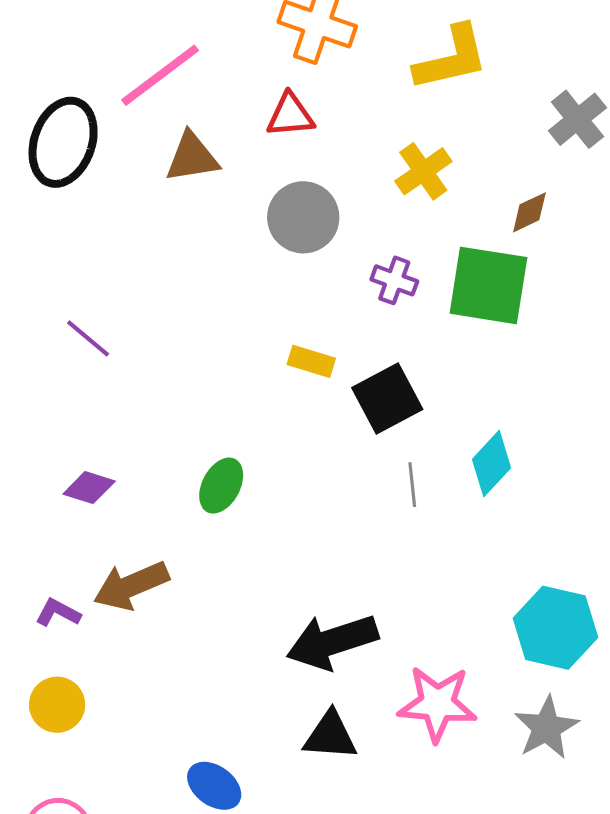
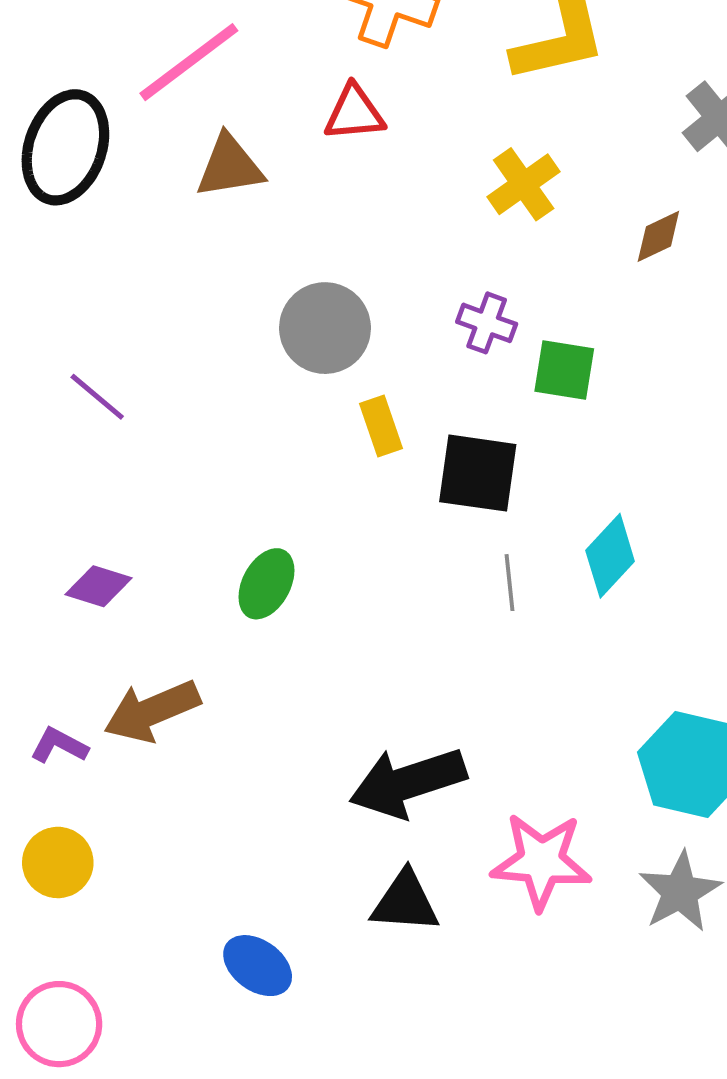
gray circle: (303, 217) -> (325, 328), moved
green square: (488, 285) -> (564, 370), moved, size x0.6
yellow rectangle: (311, 361) -> (381, 426), turned 54
black square: (387, 398) -> (478, 473), turned 36

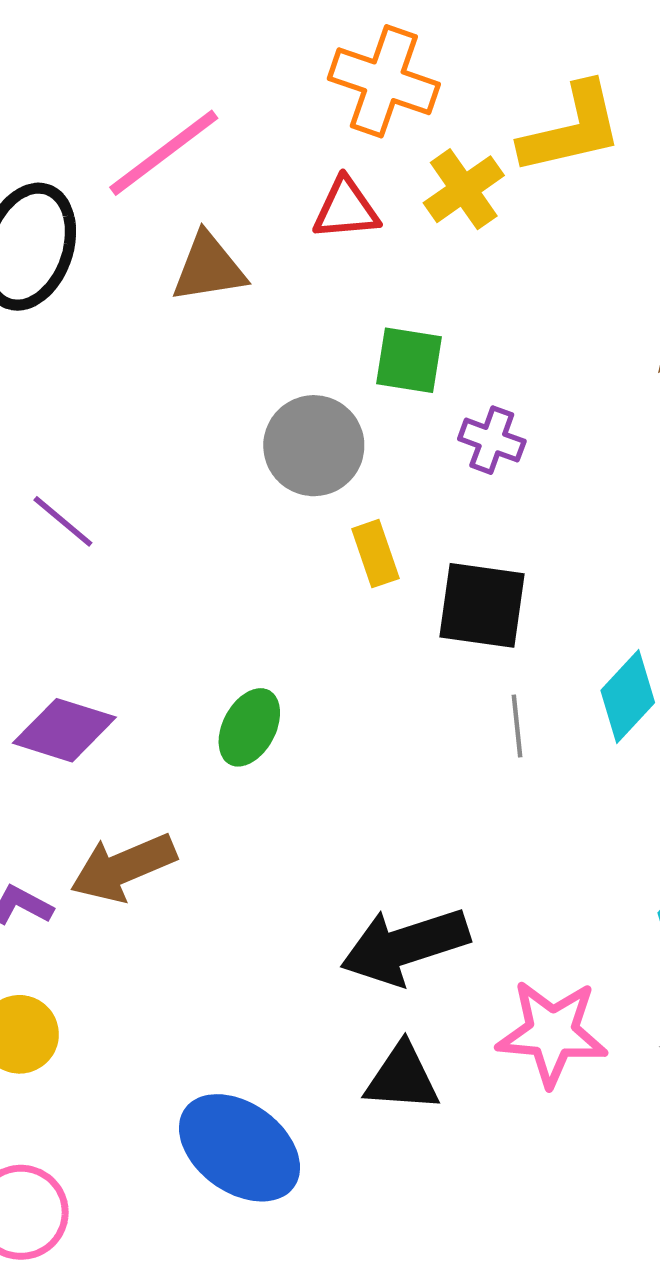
yellow cross: (524, 184) -> (464, 189), moved
green square: (564, 370) -> (409, 360), moved
purple diamond: (99, 586) -> (64, 730), size x1.4
blue ellipse: (258, 966) -> (240, 1148), size x1.6

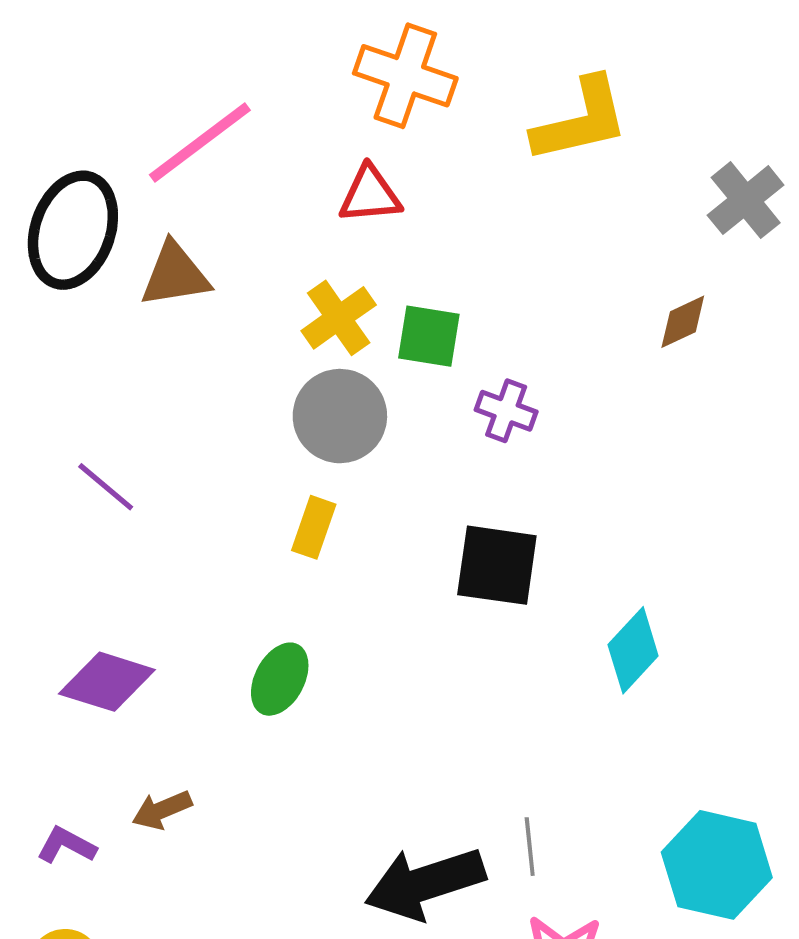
yellow cross: (464, 189) -> (339, 318), moved
brown triangle: (209, 268) -> (175, 275), moved
yellow rectangle: (375, 554) -> (314, 527), moved, turned 38
gray line: (517, 726) -> (530, 847), moved
brown arrow: (123, 868) -> (162, 810), size x0.6

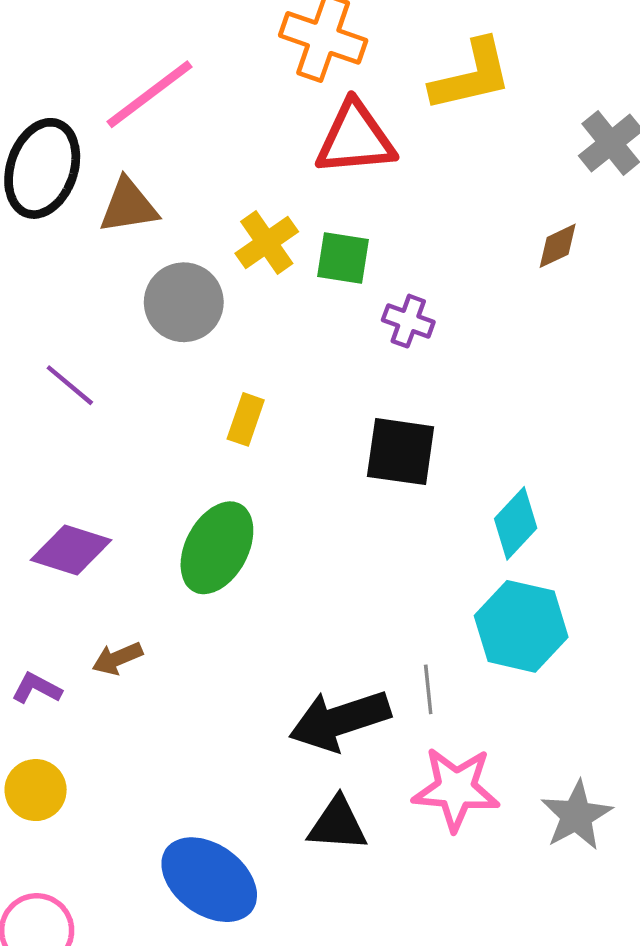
red triangle: (370, 195) -> (355, 139), moved, size x1.5
gray circle: (340, 416) -> (184, 302), moved
green ellipse: (280, 679) -> (217, 548), size x1.5
cyan hexagon: (717, 865) -> (521, 626), moved

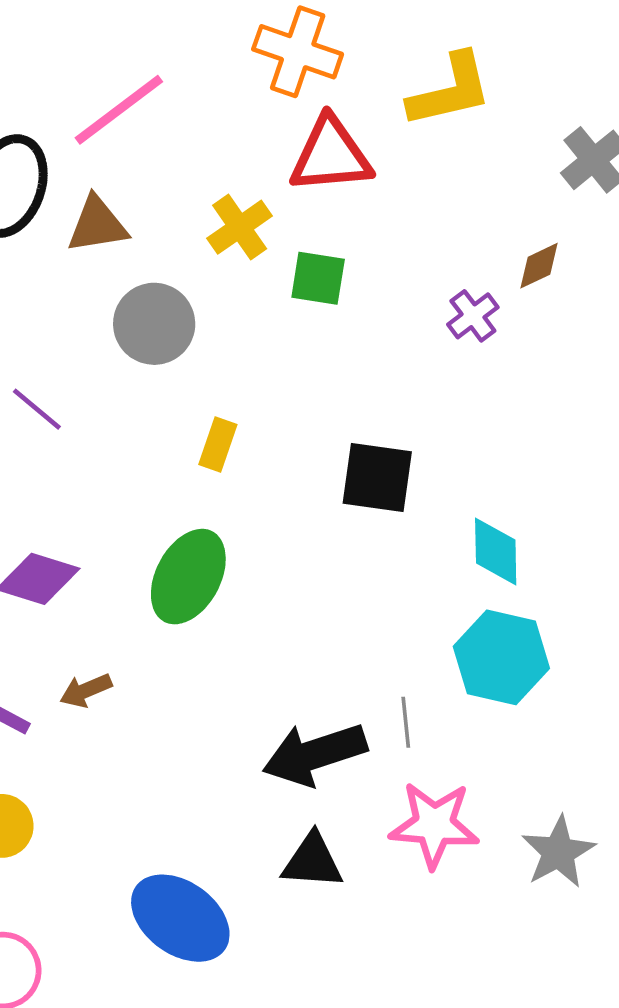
yellow cross: (267, 243) -> (240, 227), moved
purple cross: (408, 321) -> (473, 316), moved, turned 33
cyan diamond: (516, 523) -> (496, 551), turned -44

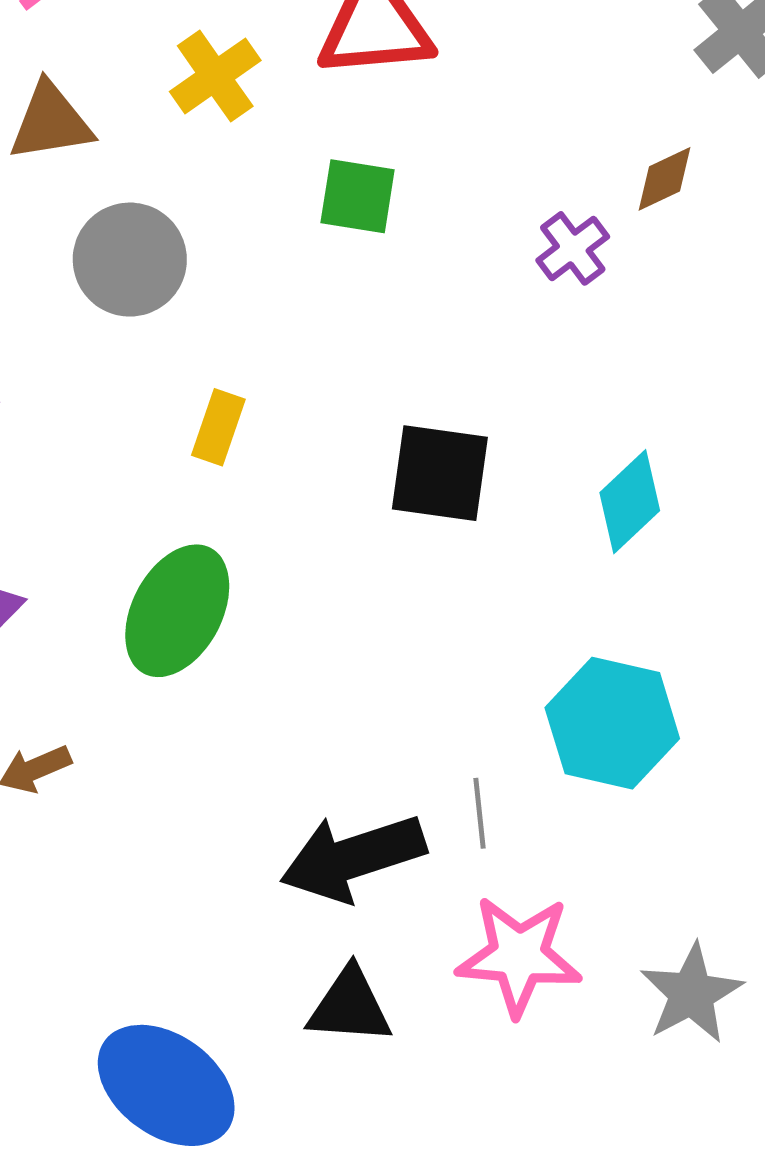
yellow cross: (240, 227) -> (215, 76), moved
cyan diamond: (496, 551) -> (630, 502), moved, turned 48

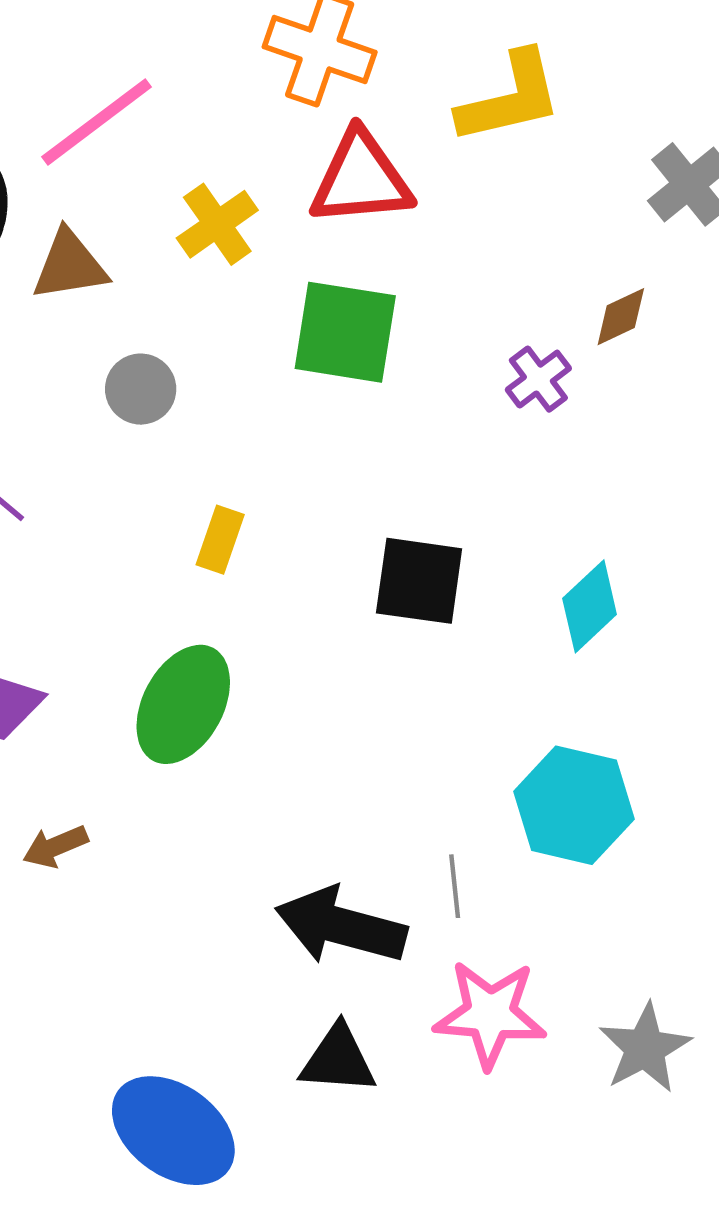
green square: (358, 196) -> (345, 332), size x1.5
gray circle: (130, 260) -> (141, 389), size x0.7
black arrow: (353, 858) -> (341, 926), turned 33

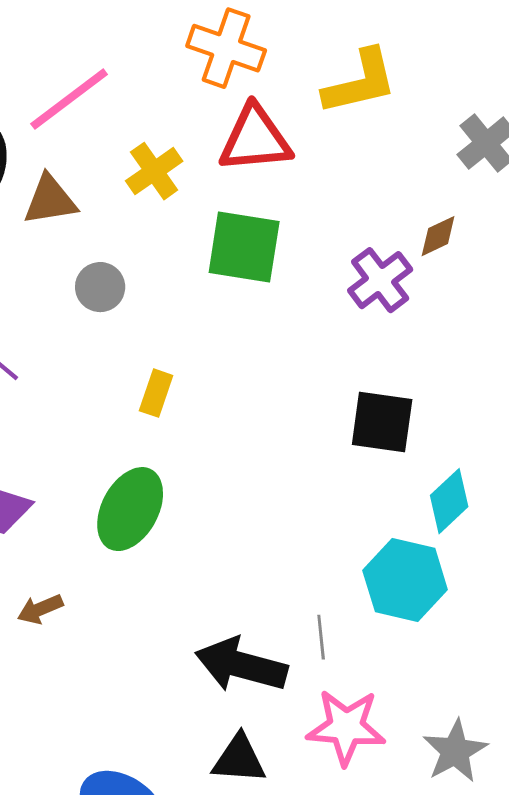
purple cross: (538, 379) -> (380, 280), size x1.4
black square: (419, 581) -> (382, 422), moved
cyan diamond: (590, 606) -> (449, 501), moved

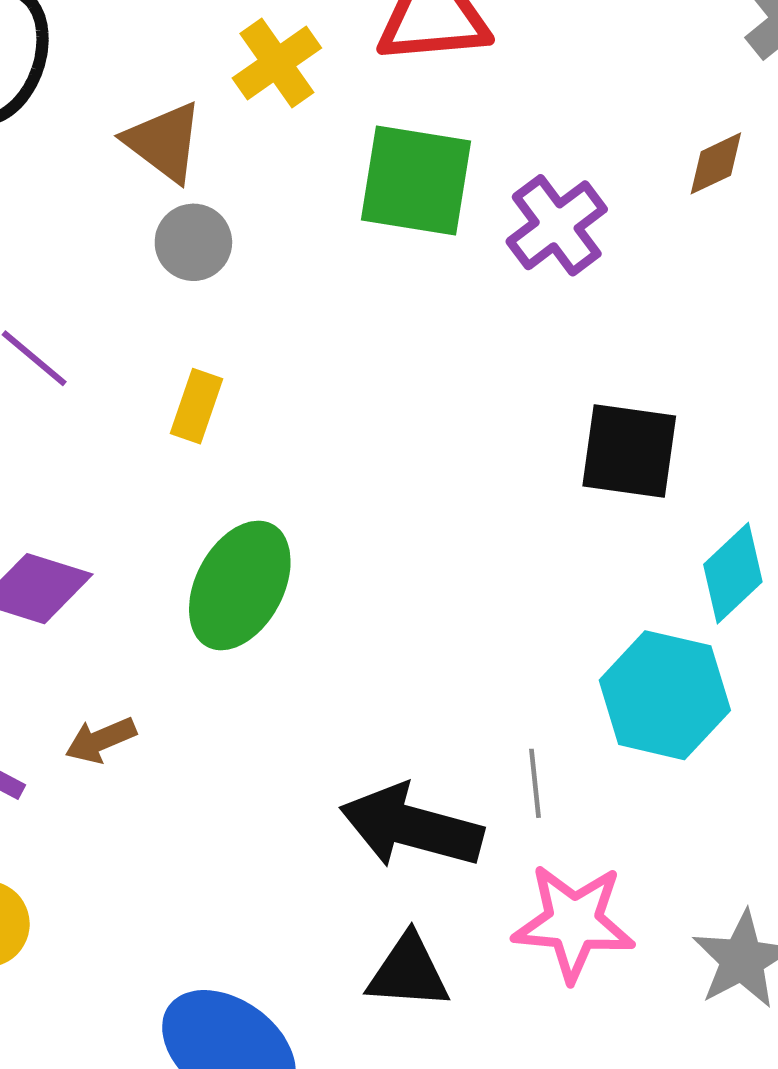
brown triangle: (50, 200) -> (164, 142), moved, turned 46
purple cross: (380, 280) -> (557, 225), moved
yellow rectangle: (156, 393) -> (196, 406), moved

